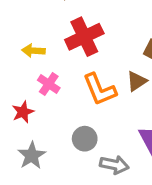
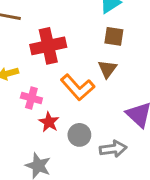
red cross: (84, 37) -> (48, 46), turned 32
red star: (23, 112) -> (49, 122), moved

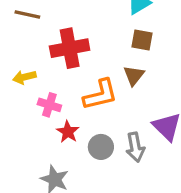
orange L-shape: (78, 87) -> (100, 95), turned -64
gray arrow: (113, 149) -> (135, 147), moved, turned 85

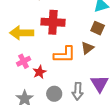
yellow arrow: (24, 77) -> (22, 33), size x1.6
pink cross: (49, 105) -> (24, 61), moved, turned 32
gray circle: (101, 147) -> (54, 94), moved

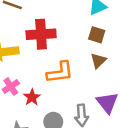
brown triangle: (87, 48) -> (98, 61), moved

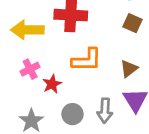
brown triangle: (98, 61) -> (129, 69), moved

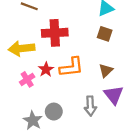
red star: (52, 84) -> (46, 69), moved
gray circle: (72, 114) -> (54, 112), moved

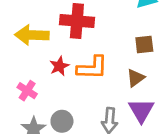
brown square: (105, 34) -> (144, 45), moved, turned -32
pink cross: (27, 79) -> (27, 91), moved, turned -32

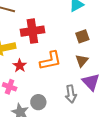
red star: (59, 66) -> (20, 66), moved

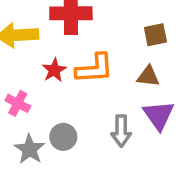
brown triangle: (82, 61) -> (148, 76), turned 48
red star: (20, 66) -> (54, 70), moved

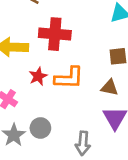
gray arrow: (121, 131) -> (83, 143), moved

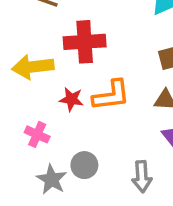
red star: (38, 76) -> (71, 99), turned -30

